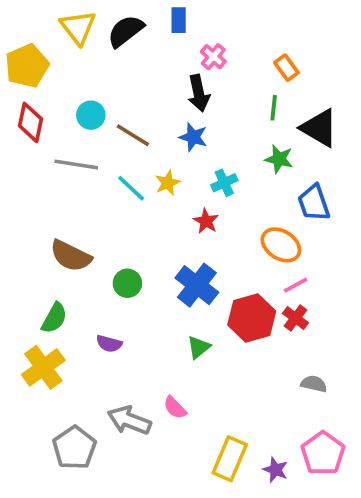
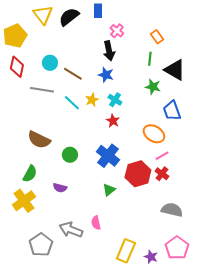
cyan cross: (224, 183) -> (115, 100), moved, turned -32
gray semicircle: (314, 384) -> (172, 210), size x1.5
pink semicircle: (175, 408) -> (96, 223), turned 32

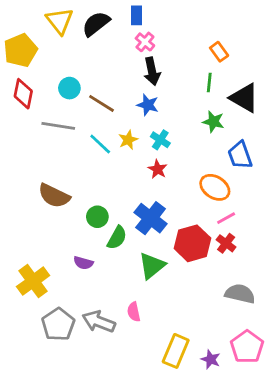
pink cross: (117, 31) -> (145, 42), moved
green semicircle: (30, 174) -> (117, 238), moved
green triangle: (109, 190) -> (152, 266), size x1.5
gray pentagon: (41, 245) -> (58, 324), moved

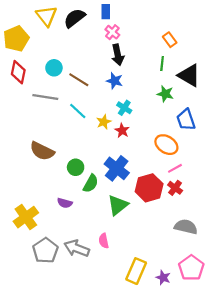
yellow star: (128, 140) -> (104, 122), moved

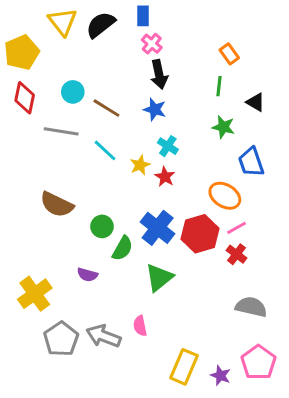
black triangle: (189, 75) -> (256, 102), size x0.6
red hexagon: (149, 188) -> (200, 234), moved

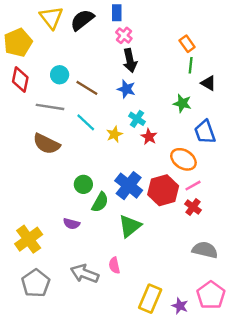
green line: (219, 86) -> (191, 65), moved
red star: (165, 177) -> (149, 137), moved
brown semicircle: (57, 204) -> (46, 144), moved
gray pentagon: (61, 339) -> (36, 283), moved

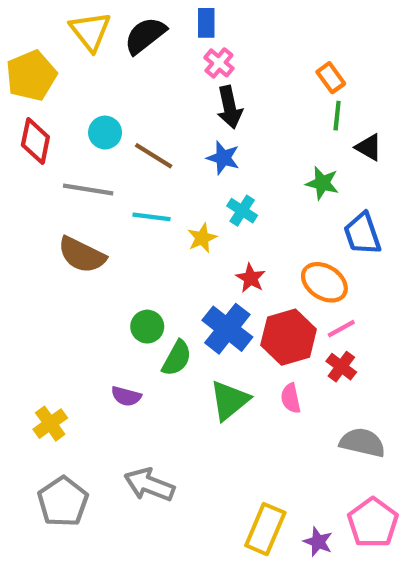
cyan line: (86, 122) -> (151, 217), turned -36
red star: (149, 137) -> (251, 278), moved
yellow cross: (29, 239) -> (50, 424), size x0.7
pink semicircle: (114, 265) -> (291, 398), moved

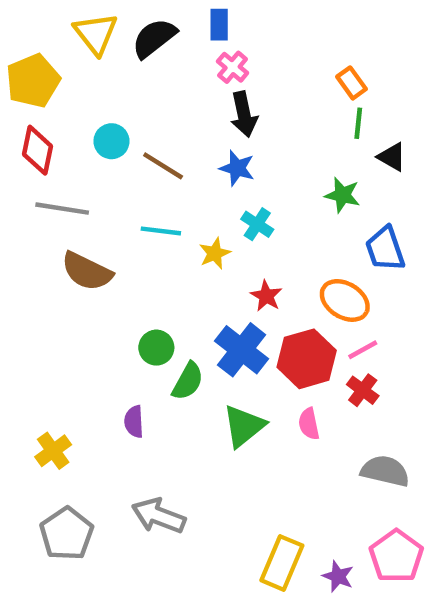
gray line: (88, 189) -> (62, 209), moved
purple semicircle: (126, 396) -> (134, 422), turned 72

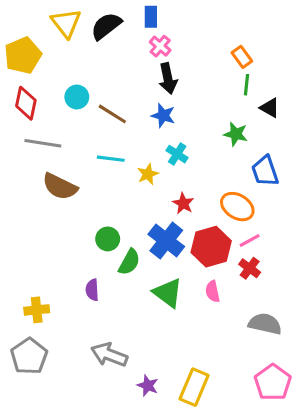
green triangle: (244, 426) -> (168, 293), turned -44
yellow cross: (53, 451) -> (37, 310), turned 30
gray pentagon: (67, 534) -> (29, 356), moved
purple star: (338, 576) -> (148, 386), moved

